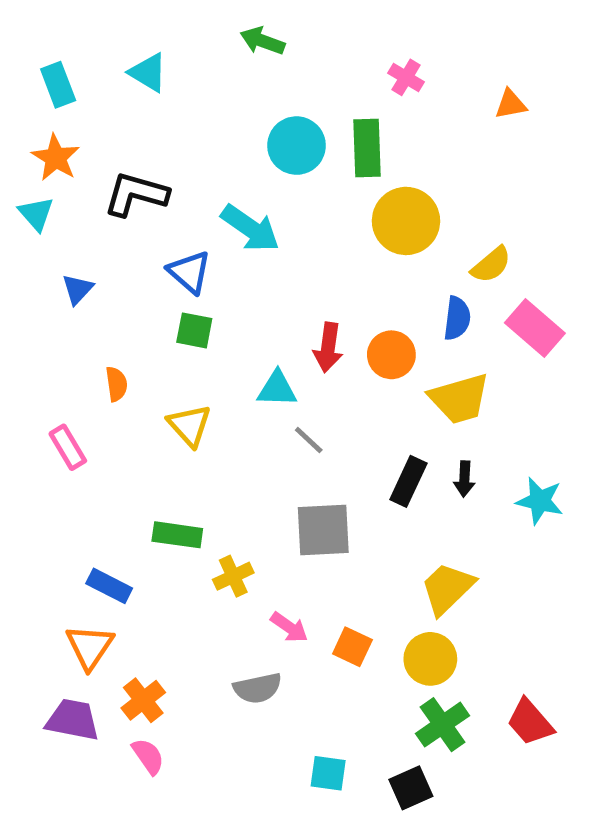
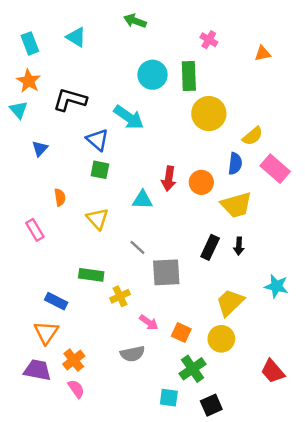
gray line: (309, 440) -> (137, 247), moved
cyan star: (540, 501) -> (276, 286), moved
green cross: (442, 725) -> (193, 369), moved

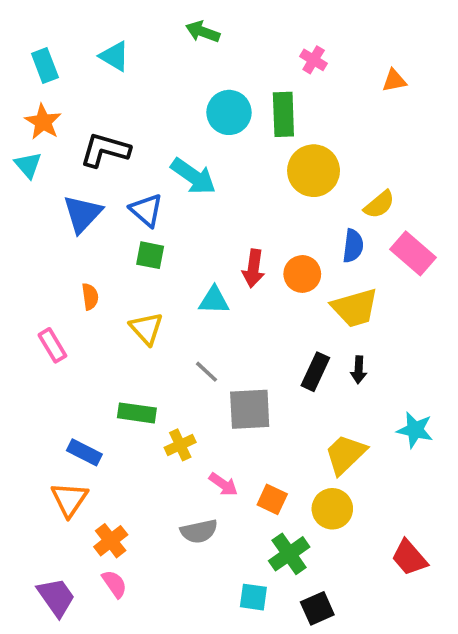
blue triangle: (40, 149) -> (82, 214), moved, size x1.6
purple trapezoid: (37, 370) -> (56, 597), moved, turned 44

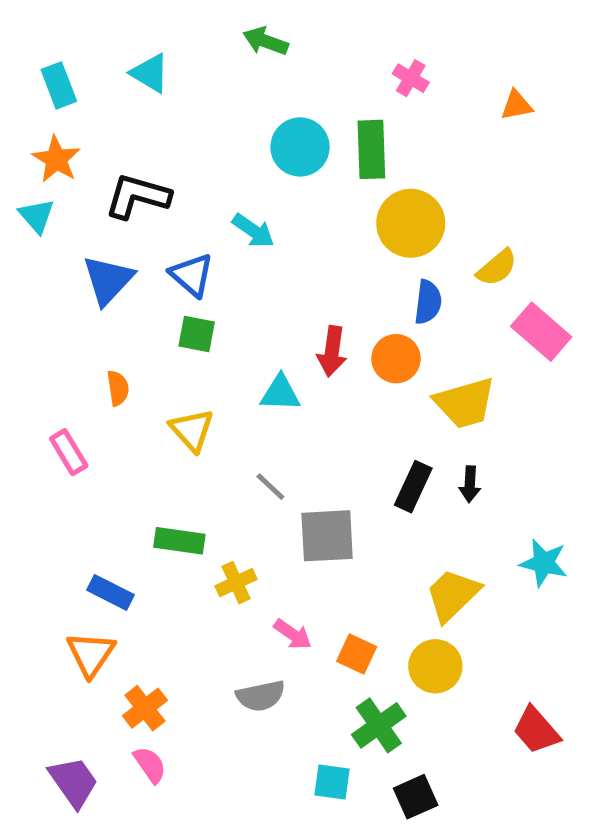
cyan arrow: (193, 176) -> (253, 231), size x0.7
blue semicircle: (353, 246) -> (428, 302), moved

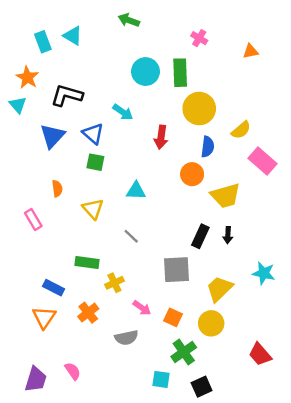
cyan rectangle: (59, 85) -> (43, 42), moved
red arrow: (332, 351) -> (161, 137), moved
gray square: (327, 536) -> (177, 270), moved
orange cross: (145, 708) -> (88, 313), moved
purple trapezoid: (74, 782) -> (36, 379), turned 52

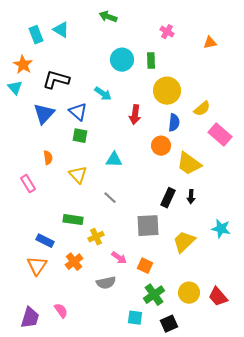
green rectangle: (180, 73) -> (151, 61), size x0.7
yellow trapezoid: (225, 196) -> (189, 164), turned 52
yellow circle: (211, 323) -> (189, 293), moved

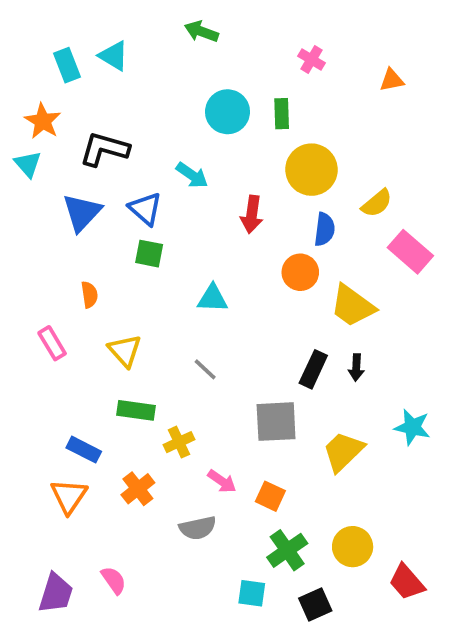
yellow triangle: (78, 175) -> (125, 351), moved
red trapezoid: (218, 297) -> (407, 582), moved

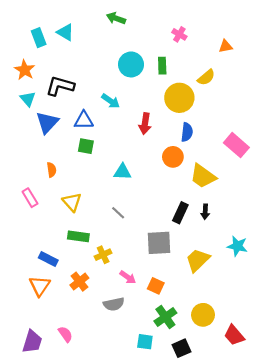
cyan triangle: (28, 164) -> (28, 99), moved
yellow semicircle: (377, 203) -> (206, 77), moved
blue triangle: (145, 209) -> (84, 120), turned -42

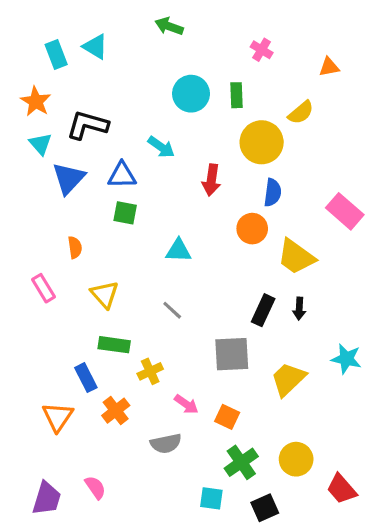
blue rectangle: (48, 259) -> (86, 378), moved, turned 36

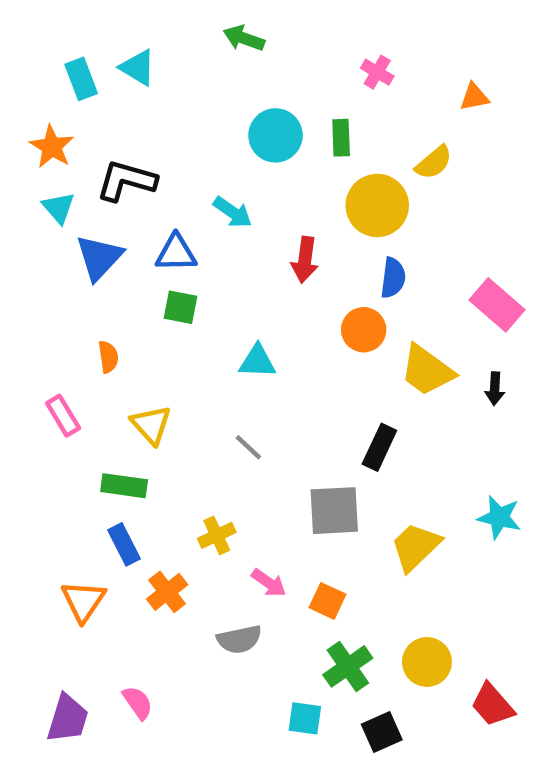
black arrow: (299, 309) -> (495, 389), moved
green rectangle: (114, 345) -> (124, 486), moved

